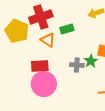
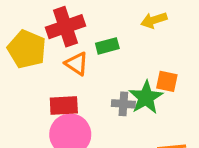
green star: (91, 61) -> (146, 97), size x1.5

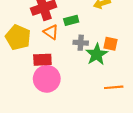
yellow pentagon: (27, 49) -> (18, 37), moved
gray cross: (123, 104) -> (81, 43), moved

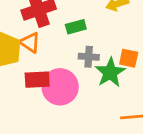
orange triangle: (51, 32) -> (30, 42), moved
pink circle: (47, 79) -> (60, 87), moved

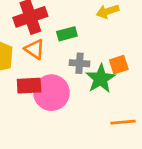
orange triangle: (30, 42) -> (35, 49), moved
orange square: (129, 58) -> (119, 65), turned -30

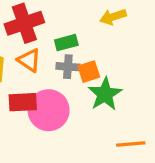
gray cross: (80, 63) -> (68, 67), moved
orange square: (119, 65) -> (89, 72), moved

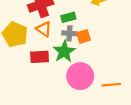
green star: (105, 94) -> (64, 52), moved
pink circle: (49, 110) -> (80, 76), moved

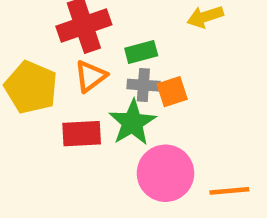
orange triangle: (44, 29) -> (91, 76), turned 49

